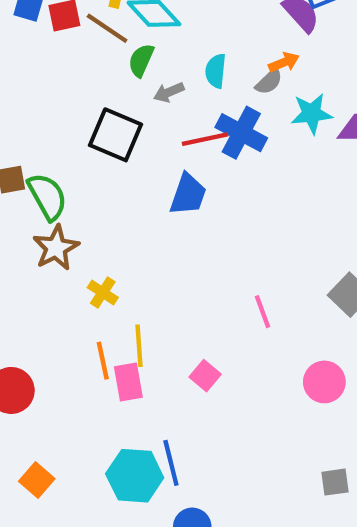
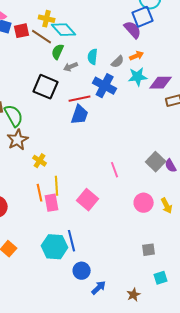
orange arrow: (284, 62) -> (137, 56), moved
red line: (205, 139) -> (80, 99), moved
pink square: (205, 376) -> (88, 200), size x1.5

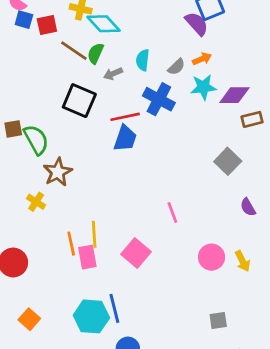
brown line: (42, 37) -> (74, 51), moved
brown star: (18, 140) -> (58, 172), moved
yellow cross: (40, 161) -> (36, 202), moved
gray square: (156, 162) -> (228, 161), moved

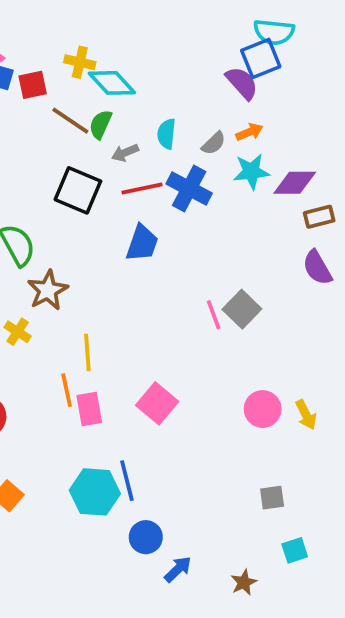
red line: (125, 117) -> (142, 188), moved
gray square: (228, 161) -> (242, 309), moved
purple semicircle: (248, 207) -> (317, 268), moved, size x1.4
pink line: (172, 213) -> (214, 315), moved
yellow line: (94, 234) -> (87, 352), moved

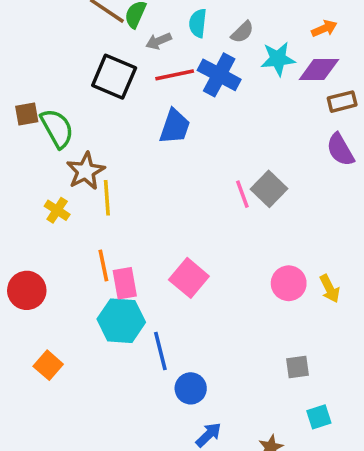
orange arrow: (249, 132) -> (324, 29), moved
yellow line: (87, 352) -> (107, 198), moved
cyan hexagon: (95, 492) -> (121, 321), moved
blue circle: (146, 537) -> (191, 388), moved

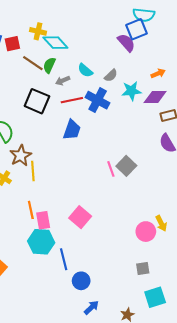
cyan semicircle: (198, 23) -> (85, 70), turned -56
pink circle: (289, 283) -> (146, 232), moved
cyan square: (319, 417) -> (155, 297), size x1.5

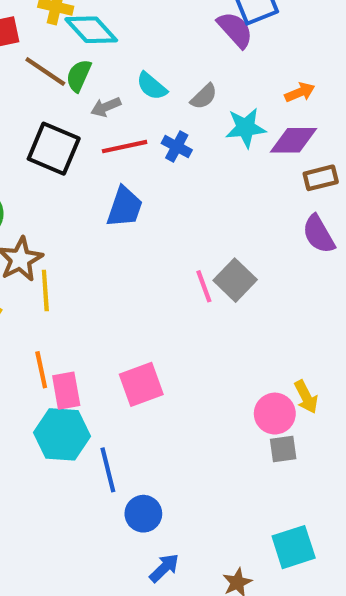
blue cross: (98, 100) -> (177, 147), size x0.6
pink square: (80, 217) -> (141, 384), turned 30
gray square: (143, 268) -> (283, 449), moved

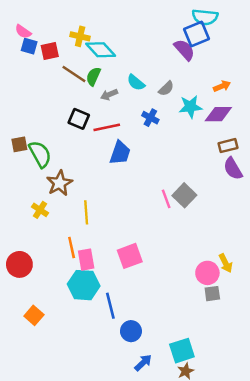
red line: (125, 147) -> (107, 127), moved
black square: (54, 149) -> (79, 119), size x0.7
brown rectangle: (321, 178) -> (228, 146), moved
yellow line: (45, 290) -> (86, 212), moved
cyan square: (294, 547) -> (182, 351), moved

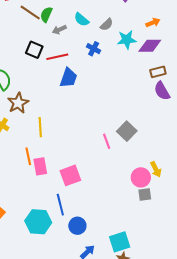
gray square: (184, 195) -> (127, 131), moved
pink line: (166, 199) -> (107, 141), moved
pink square: (130, 256) -> (70, 175), moved
cyan hexagon: (84, 285) -> (38, 222), moved

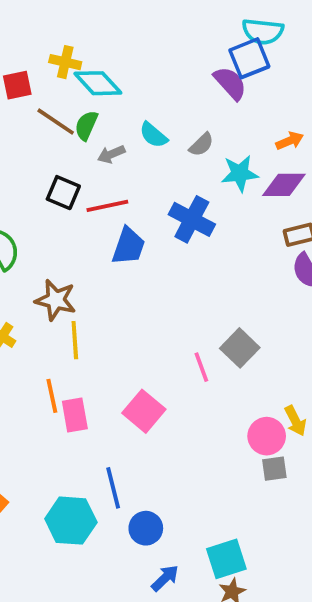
blue cross: (94, 49) -> (192, 219), moved, size x1.6
brown star: (18, 103) -> (56, 300), moved, turned -30
pink square: (70, 175) -> (144, 411), moved, turned -30

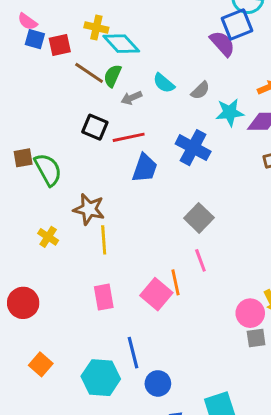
gray square: (240, 348) -> (199, 218), moved
orange line: (52, 396) -> (175, 282), moved

